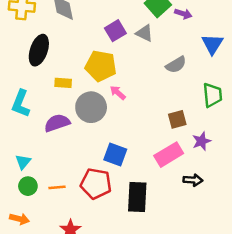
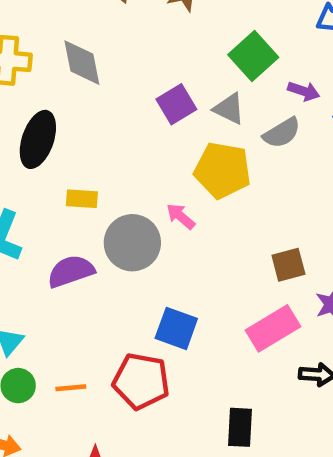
purple arrow: (183, 14) -> (304, 91), moved
gray semicircle: (176, 65) -> (282, 133), moved
yellow pentagon: (101, 66) -> (222, 170), moved
black rectangle: (137, 197) -> (240, 427), moved, size x0.7

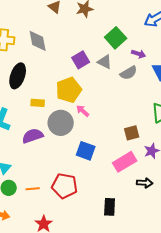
yellow pentagon: (222, 170) -> (69, 90), moved, turned -30
blue square: (176, 328) -> (86, 151), moved

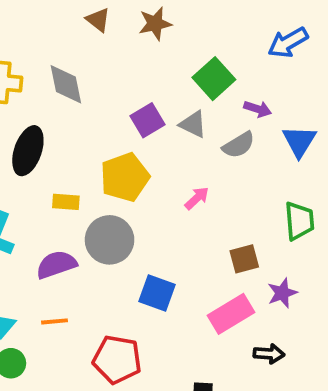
pink arrow: (83, 111) -> (197, 198), moved, turned 96
orange line: (33, 189) -> (54, 321), moved

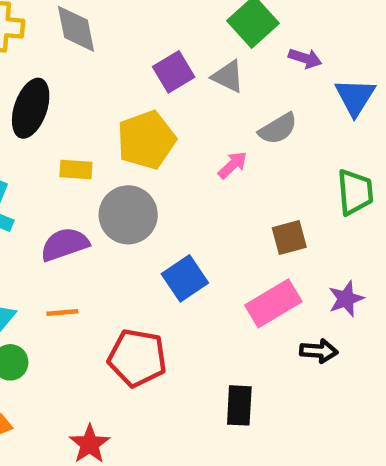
gray semicircle: (239, 145) -> (278, 129), moved
blue square: (157, 293) -> (185, 278), turned 36
purple star: (282, 293) -> (346, 299), moved

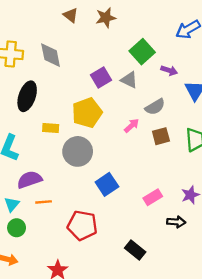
brown square: (289, 238) -> (161, 136), moved
purple semicircle: (65, 244) -> (29, 180), moved
pink rectangle: (273, 303) -> (153, 197), size x0.7
black rectangle: (239, 405) -> (135, 250), turned -54

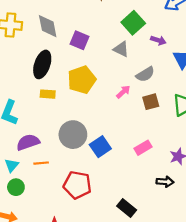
purple square: (101, 77) -> (79, 40), moved, turned -36
black ellipse: (27, 96) -> (42, 64), moved
gray circle: (78, 151) -> (73, 135), moved
pink rectangle: (153, 197) -> (143, 148), moved

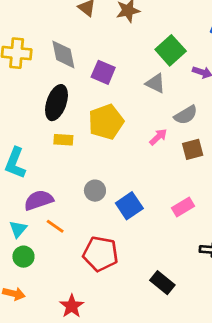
gray circle: (73, 135) -> (95, 191), size x0.6
orange line: (41, 163) -> (55, 226), turned 40

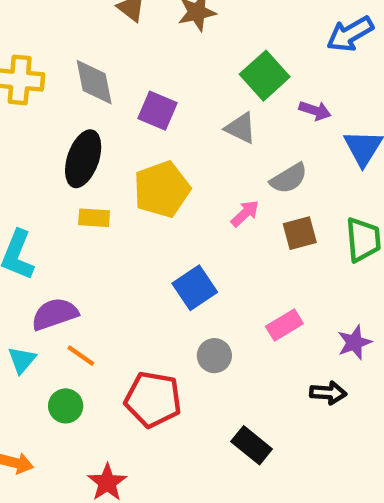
gray circle: (95, 191) -> (214, 356), moved
blue square: (129, 206) -> (195, 288), moved
green circle: (23, 257) -> (66, 406), moved

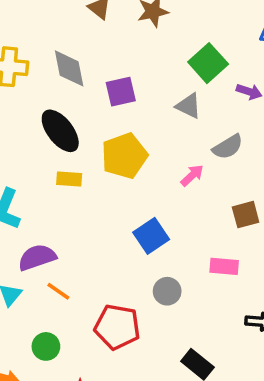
purple square: (157, 111) -> (121, 92), turned -36
black ellipse: (83, 159) -> (60, 131), turned -57
brown square: (300, 233) -> (246, 215), moved
pink rectangle: (284, 325) -> (224, 266), turned 36
green circle: (66, 406) -> (46, 346), moved

